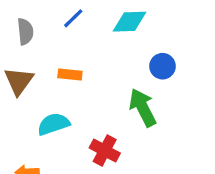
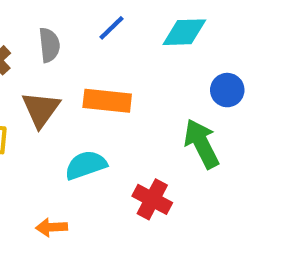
orange rectangle: (70, 74) -> (107, 101), size x1.5

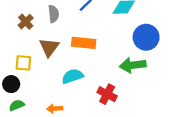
blue circle: (227, 90) -> (146, 37), size x1.5
green arrow: (202, 144) -> (133, 65), turned -70

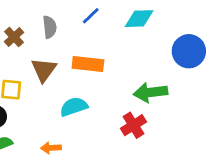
blue circle: (146, 37) -> (189, 51), moved
red cross: (107, 94) -> (133, 125), moved, turned 30

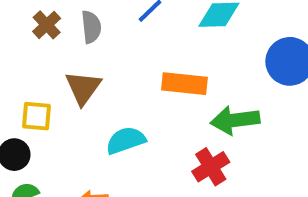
brown cross: (14, 37) -> (47, 25), moved
orange rectangle: (88, 64) -> (184, 84), moved

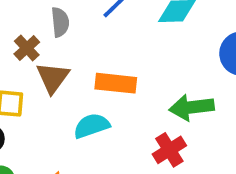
brown cross: (47, 25) -> (27, 48), moved
orange rectangle: (184, 84) -> (116, 83), moved

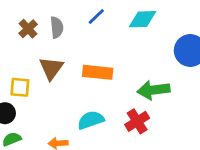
brown cross: (27, 48) -> (28, 29), moved
cyan semicircle: (92, 126) -> (91, 120), moved

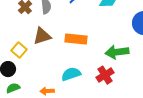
brown triangle: (51, 68) -> (42, 36), turned 36
yellow square: (20, 87) -> (19, 50), turned 35

